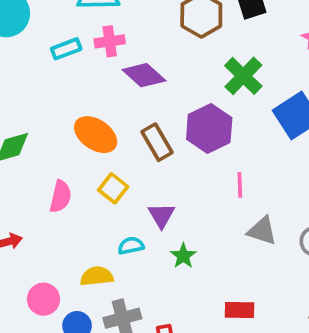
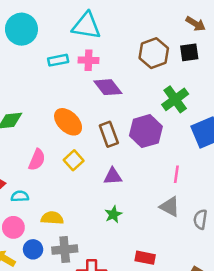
pink line: (240, 185) -> (176, 174), moved
purple triangle: (161, 215) -> (113, 176), moved, turned 48
cyan semicircle: (131, 246) -> (20, 196), moved

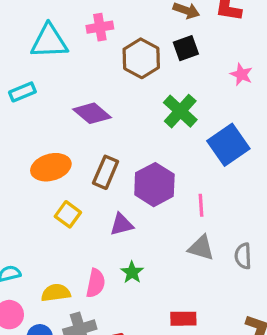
pink cross: (89, 60) -> (100, 27), moved
orange ellipse: (68, 122) -> (51, 167), turned -48
purple hexagon: (146, 131) -> (154, 185), moved
brown rectangle: (109, 134) -> (106, 172), turned 55
pink semicircle: (37, 160) -> (96, 283), moved

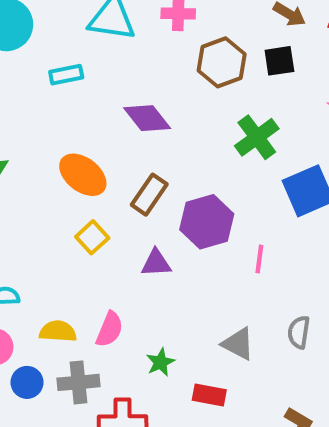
orange ellipse: (51, 167) -> (83, 175), turned 42
gray triangle: (201, 248) -> (238, 344), moved
green star: (132, 272) -> (160, 362), moved

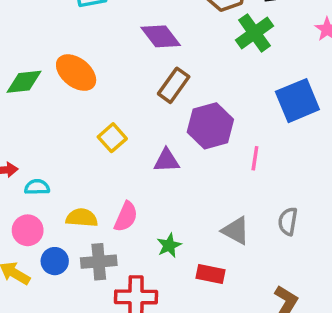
green cross: (257, 137) -> (254, 33), moved
orange ellipse: (83, 175) -> (76, 73), moved
brown rectangle: (149, 195) -> (174, 85), moved

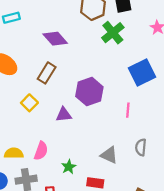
brown rectangle: (174, 85) -> (47, 73), moved
pink line: (255, 158) -> (128, 110), moved

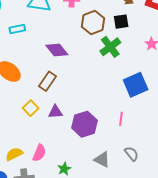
purple hexagon: (89, 92) -> (85, 124), moved
purple triangle: (64, 115) -> (55, 112), moved
gray semicircle: (141, 147) -> (132, 154), turned 133
yellow semicircle: (14, 153) -> (14, 154), turned -30

